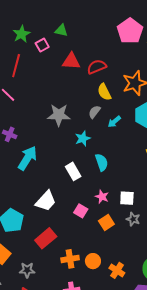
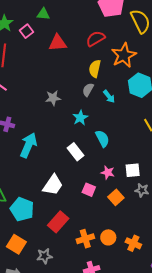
red semicircle: (97, 67) -> (96, 39), moved
yellow semicircle: (104, 92) -> (95, 69), turned 48
gray star: (59, 115) -> (53, 98), size x0.7
cyan arrow: (114, 122) -> (109, 96), turned -80

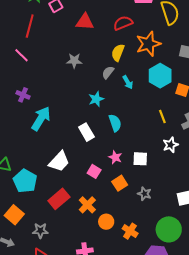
gray star: (53, 98) -> (74, 61), moved
gray star: (142, 190) -> (144, 194), moved
orange cross: (85, 239) -> (87, 205), moved, turned -36

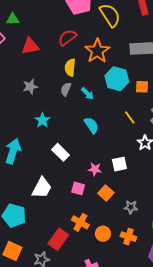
cyan star: (96, 99) -> (42, 120), moved
cyan semicircle: (115, 123) -> (91, 125), moved
gray star: (144, 194) -> (131, 207), moved
red rectangle: (59, 199) -> (58, 239), moved

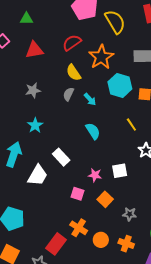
green triangle: (13, 19) -> (26, 19), moved
yellow semicircle: (70, 67) -> (74, 73), turned -42
cyan star: (42, 120) -> (35, 125), moved
white trapezoid: (42, 188) -> (38, 175), moved

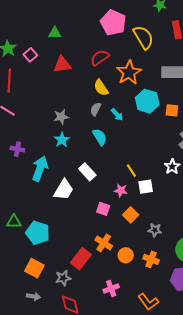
gray star: (33, 90) -> (61, 117), moved
yellow line: (131, 125) -> (131, 171), moved
cyan semicircle: (93, 131) -> (100, 137), moved

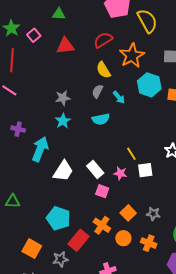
cyan semicircle: (100, 137) -> (101, 119), turned 108
white rectangle: (87, 172) -> (95, 169), moved
orange square: (131, 215) -> (128, 213), moved
cyan pentagon: (38, 233) -> (58, 218), moved

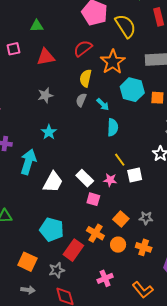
pink square: (34, 35) -> (13, 49), turned 32
yellow semicircle: (103, 70) -> (86, 78), turned 48
gray star: (63, 98) -> (45, 95), moved
cyan semicircle: (101, 119) -> (113, 127), moved, turned -72

